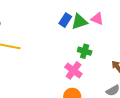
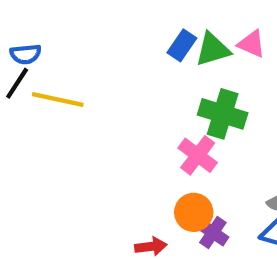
green cross: (85, 51) -> (223, 114), size x1.5

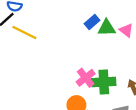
green cross: (223, 114) -> (104, 82), moved, turned -35

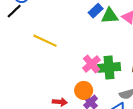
yellow line: (24, 33) -> (45, 41), moved

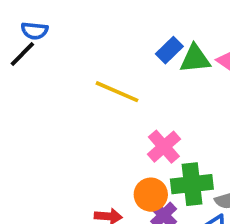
yellow line: (45, 41) -> (117, 92), moved
green cross: (109, 67) -> (192, 184), moved

